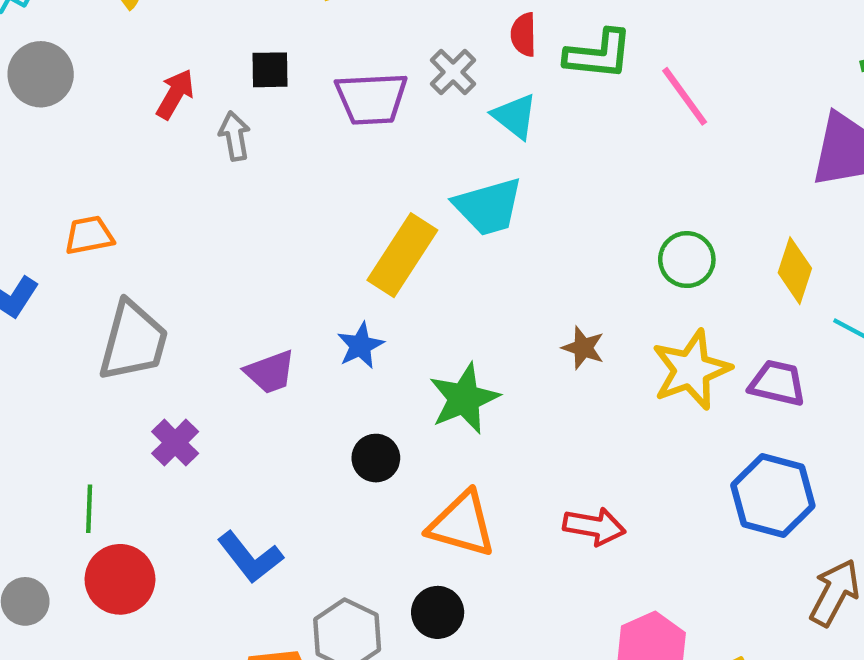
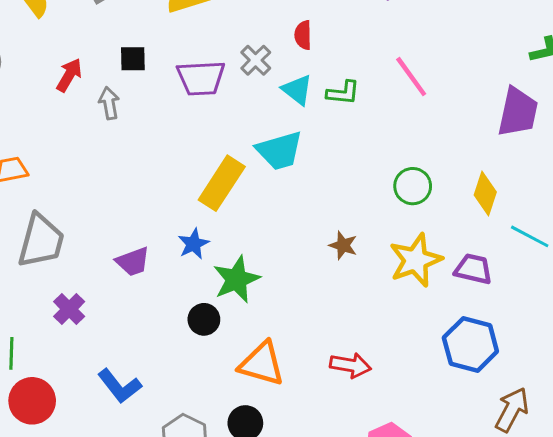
green L-shape: (599, 54) -> (343, 93), moved, size x0.7
green star: (464, 398) -> (236, 279), moved

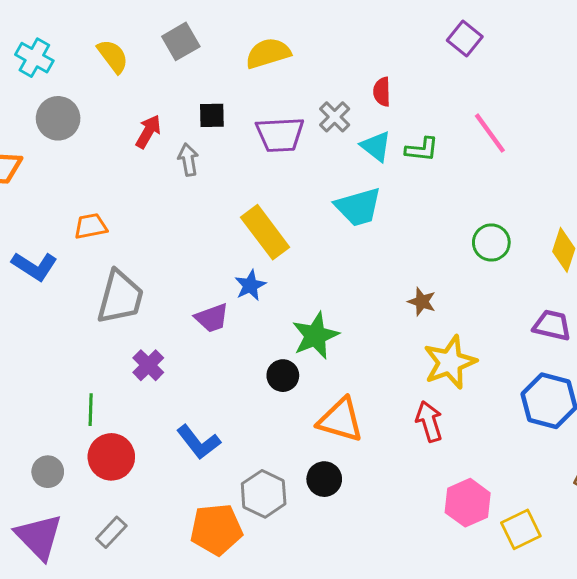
yellow rectangle: (222, 183) -> (265, 232), moved, turned -70
blue star: (194, 244) -> (250, 285), moved
yellow star: (416, 260) -> (450, 362), moved
red arrow: (350, 365) -> (429, 421), turned -117

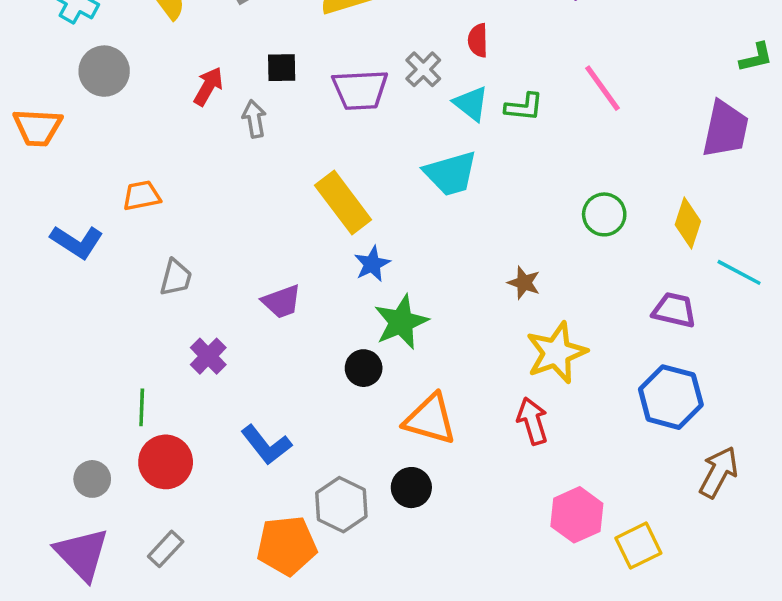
blue star: (250, 285) -> (372, 264), moved
gray trapezoid: (120, 297) -> (176, 278), size x0.6

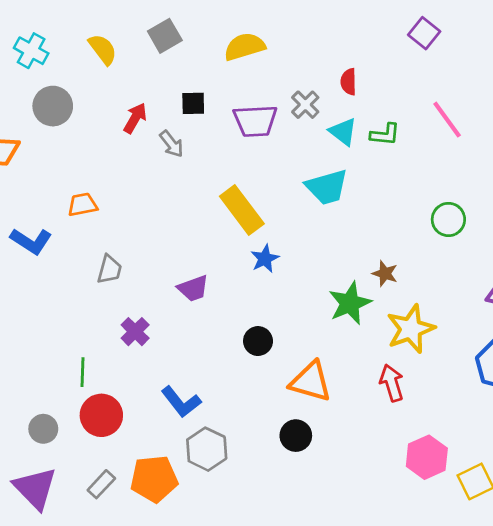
gray arrow: (254, 119) -> (172, 144), turned 152
green star: (401, 322) -> (350, 303), moved
gray hexagon: (341, 505) -> (207, 449), moved
orange pentagon: (287, 546) -> (154, 479), moved

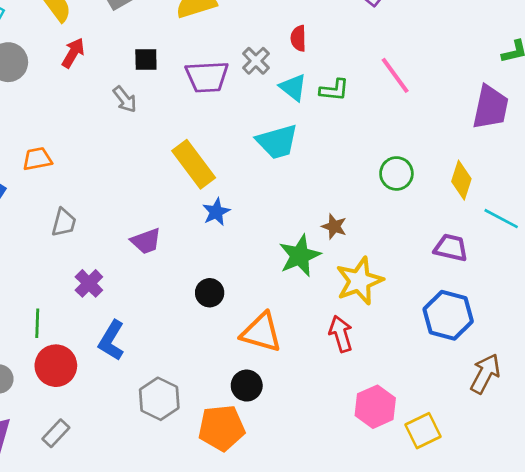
red arrow: (135, 118) -> (73, 53), moved
blue L-shape: (181, 402) -> (112, 340), moved, turned 69
orange pentagon: (154, 479) -> (222, 428), moved

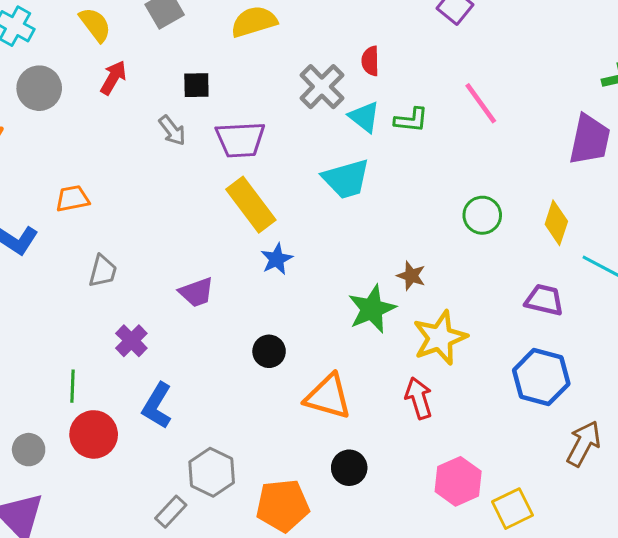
gray cross: (256, 61) -> (322, 87), size x1.4
purple trapezoid: (207, 77) -> (240, 140), moved
black circle: (247, 386) -> (349, 468), moved
gray rectangle: (56, 433) -> (171, 512), moved

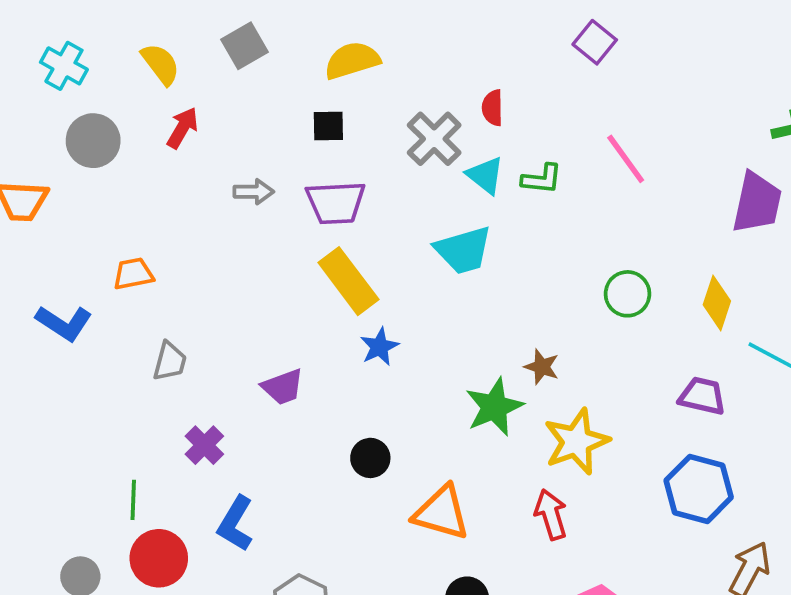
black square: (196, 85) -> (328, 126), moved
gray arrow: (172, 131) -> (254, 192), turned -52

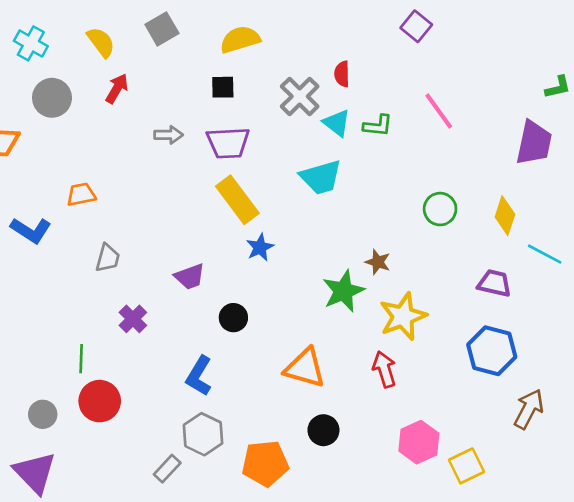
black circle: (370, 458) -> (233, 318), moved
blue L-shape: (235, 524) -> (199, 376), moved

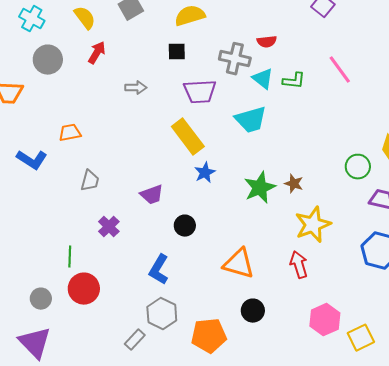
red semicircle: (342, 74) -> (267, 42), turned -96
gray cross: (300, 96) -> (235, 59), turned -32
purple trapezoid: (228, 143) -> (200, 92), moved
green circle: (440, 209) -> (358, 167), moved
green star: (343, 291) -> (260, 188), moved

